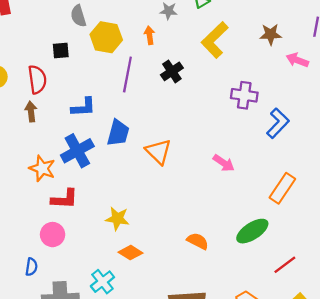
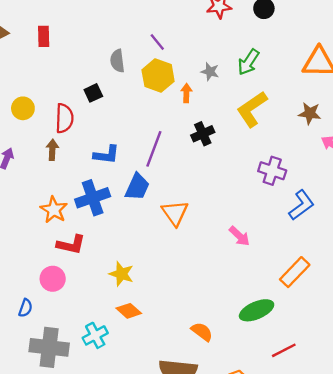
yellow hexagon: (106, 37) -> (158, 76), moved
black square: (61, 51) -> (93, 93), turned -30
purple line: (127, 74) -> (154, 149), moved
orange semicircle: (198, 241) -> (202, 332), moved

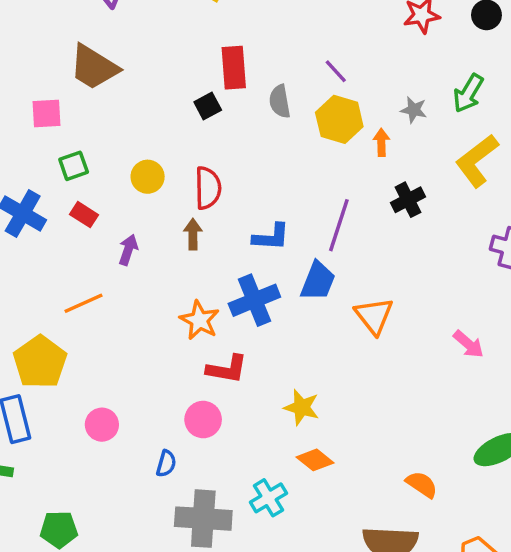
red rectangle: (44, 36) -> (234, 68), moved, size x1.4
black square: (93, 93) -> (208, 106), moved

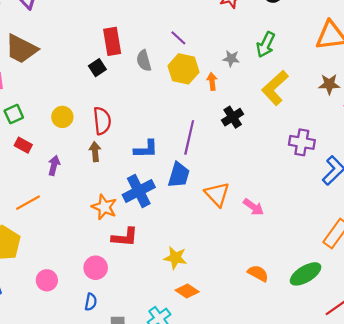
pink arrow: (468, 344) -> (253, 207), moved
pink circle: (203, 420) -> (96, 268), moved
orange semicircle: (422, 484) -> (258, 273), moved

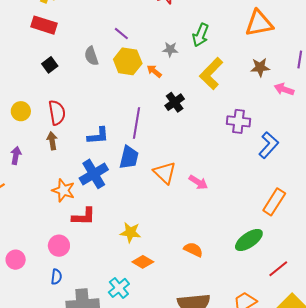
red rectangle: (112, 41) -> (44, 25), moved, turned -60
orange arrow: (212, 81) -> (154, 71), turned -42
orange semicircle: (258, 273) -> (193, 250), moved

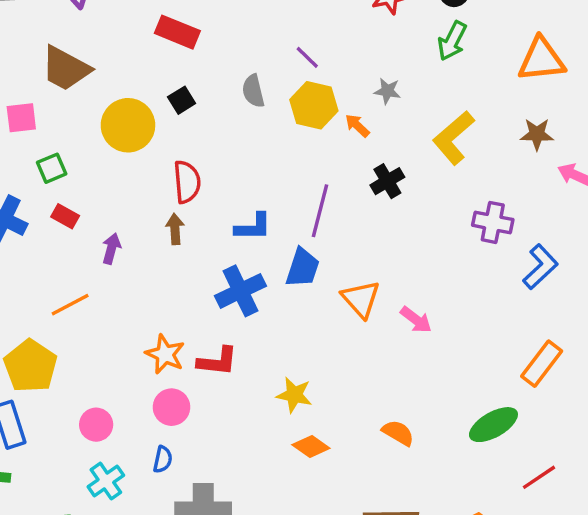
green arrow: (201, 35) -> (452, 41), moved
yellow circle: (21, 111) -> (128, 125), moved, size x1.6
orange star: (63, 190) -> (165, 354), moved
cyan cross: (119, 288) -> (106, 481), moved

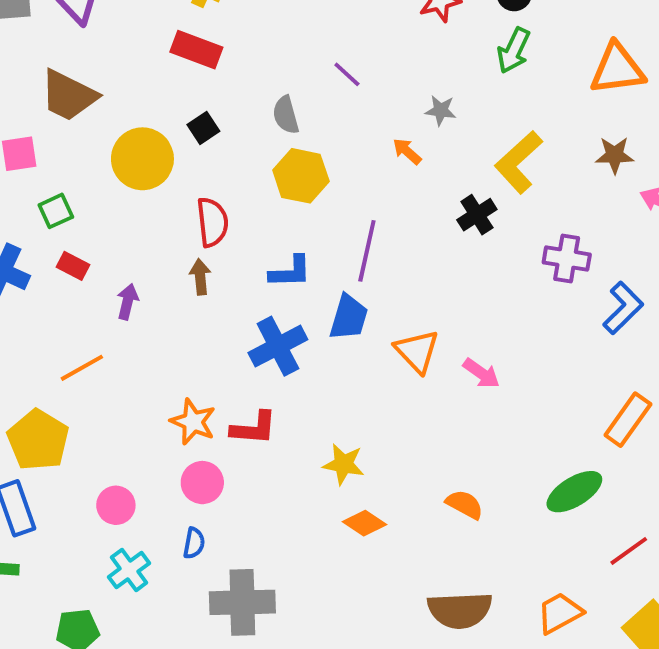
yellow hexagon: (314, 105) -> (301, 176), moved
black cross: (387, 181) -> (477, 215), moved

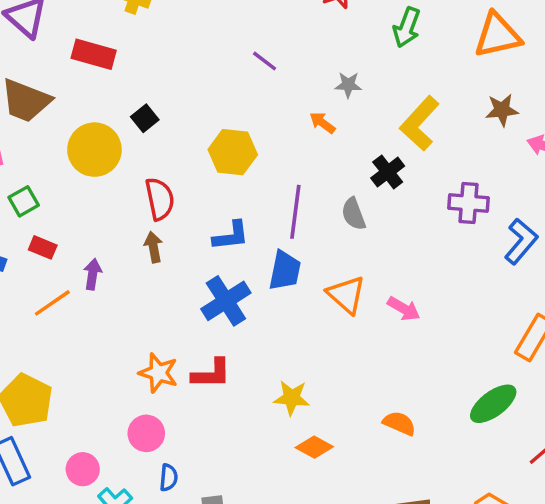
red rectangle: (196, 50) -> (94, 54), moved
gray semicircle: (286, 115) -> (354, 214), moved
orange line: (82, 368) -> (52, 303), moved
pink circle: (202, 483) -> (146, 433), moved
pink circle: (116, 505) -> (83, 469), moved

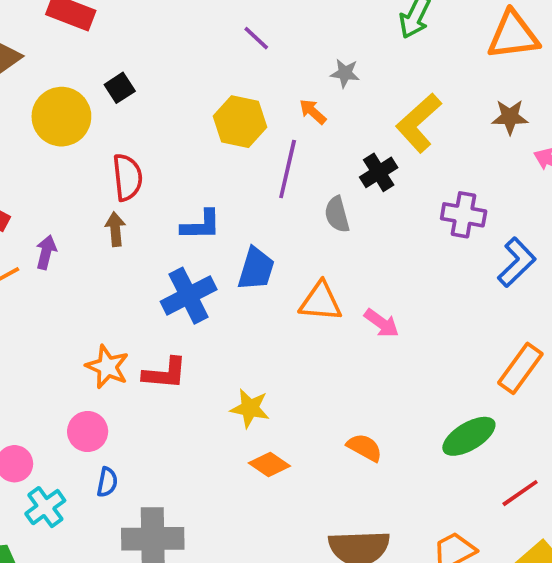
yellow hexagon: (233, 152) -> (240, 122), moved
purple line: (295, 212) -> (288, 169), moved
orange triangle: (346, 295) -> (321, 302), turned -42

